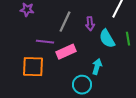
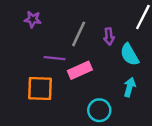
cyan arrow: (97, 67) -> (130, 87), moved

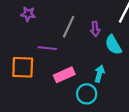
pink rectangle: (80, 70) -> (64, 75), moved
cyan arrow: (130, 87) -> (99, 74), moved
orange square: (40, 88) -> (23, 67), moved

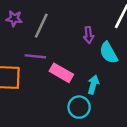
gray line: (69, 27) -> (41, 26), moved
pink rectangle: (64, 75) -> (61, 73), moved, turned 54

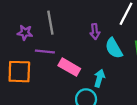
purple star: (14, 19) -> (25, 33), moved
gray line: (41, 26) -> (50, 23), turned -35

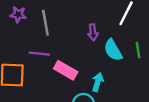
purple star: (25, 33) -> (18, 14), moved

